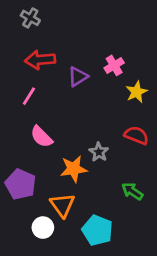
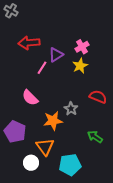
gray cross: (30, 18) -> (11, 11), moved
yellow star: (136, 92) -> (80, 66), moved
pink line: (29, 96) -> (42, 68), moved
cyan pentagon: (97, 230) -> (70, 165), turned -30

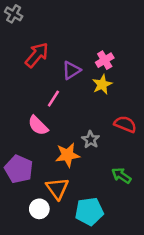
red arrow: (29, 43) -> (37, 55), turned 135
pink line: (42, 68) -> (53, 99), moved

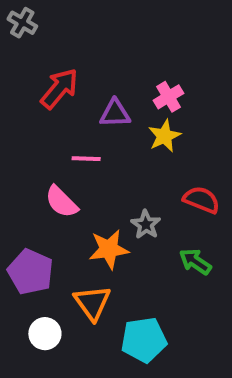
purple triangle: (71, 70) -> (115, 113), turned 30
pink line: (53, 99) -> (86, 159), turned 60
green arrow: (121, 175) -> (195, 262), moved
white circle: (39, 209) -> (45, 334), moved

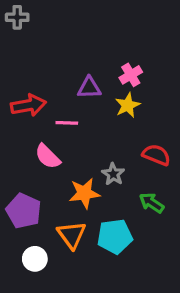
gray cross: (22, 23) -> (17, 17), turned -30
red arrow: (59, 89) -> (28, 105), moved, turned 40
cyan pentagon: (144, 340) -> (115, 236), moved

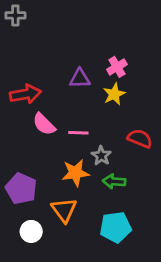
pink line: (67, 123) -> (78, 133), moved
pink semicircle: (48, 156) -> (44, 124), moved
green arrow: (152, 203) -> (114, 181), moved, turned -30
cyan pentagon: (115, 236) -> (116, 227), moved

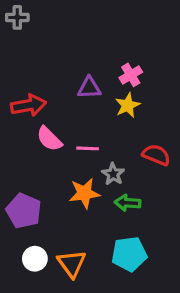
orange triangle: (64, 210) -> (72, 264), moved

